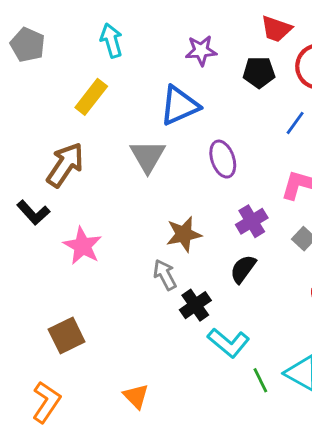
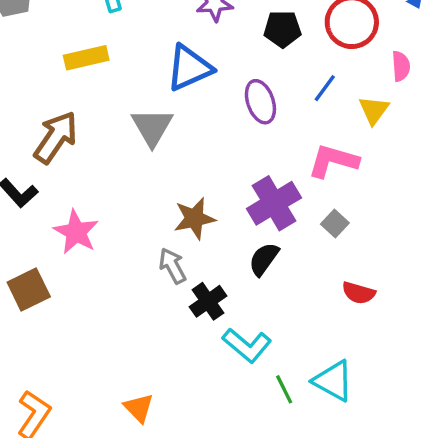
yellow rectangle: (91, 97) -> (86, 58), turned 39
purple ellipse: (223, 159) -> (260, 102), moved
purple cross: (252, 221) -> (274, 203), size x1.4
brown square: (67, 335) -> (29, 289), moved

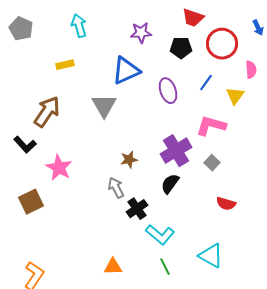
yellow rectangle: (86, 58) -> (65, 65), size x0.7
brown star: (194, 218) -> (129, 160), size x0.7
green line: (284, 389) -> (165, 267), moved
orange triangle: (139, 408) -> (113, 267), moved, turned -48

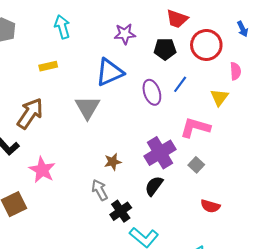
blue line: (206, 83) -> (180, 84), moved

